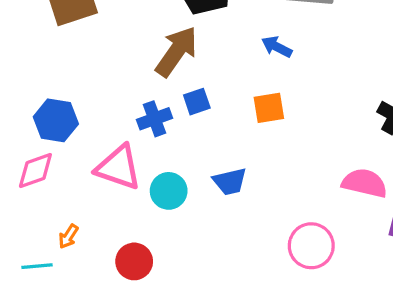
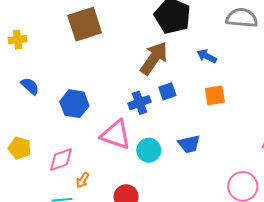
blue arrow: (277, 47) -> (207, 56), moved
pink diamond: (35, 171) -> (61, 159), moved

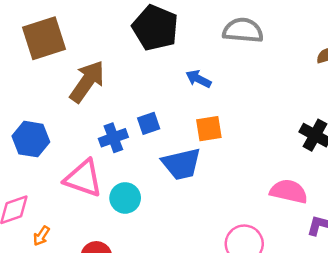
brown arrow: (154, 58) -> (87, 81), moved
blue trapezoid: (189, 144) -> (181, 164), moved, size x1.4

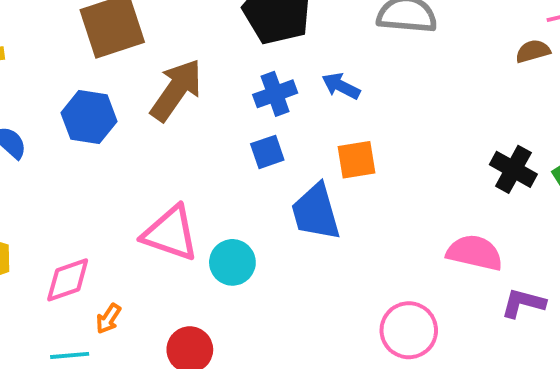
blue cross: (113, 138) -> (275, 94), moved
blue hexagon: (31, 139) -> (89, 117), moved
blue trapezoid: (181, 164) -> (316, 212), turned 87

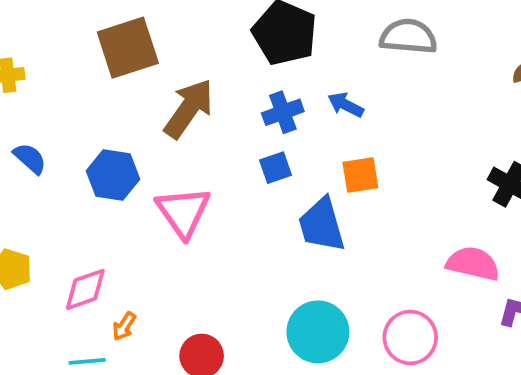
blue hexagon: (89, 117) -> (113, 175), moved
pink triangle: (170, 233) -> (183, 212), moved, turned 36
cyan circle: (232, 262) -> (318, 332), moved, size x1.4

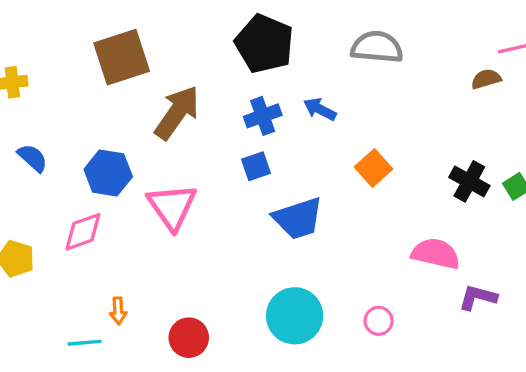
orange square: (360, 175) -> (374, 168), moved, turned -33
blue trapezoid: (322, 225) -> (298, 218), turned -92
pink diamond: (85, 289) -> (83, 232), moved
orange arrow: (124, 326) -> (118, 311), turned -36
pink circle: (410, 337) -> (379, 321), size x0.6

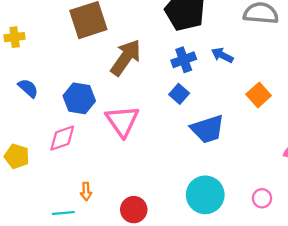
blue square: (256, 166) -> (179, 94), turned -30

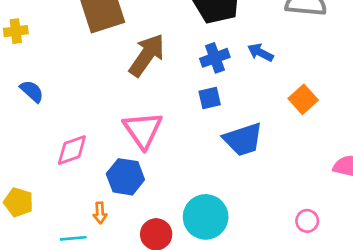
blue square: (179, 94) -> (210, 98), turned 36
blue hexagon: (79, 98) -> (125, 177), moved
yellow pentagon: (17, 156) -> (18, 202), moved
cyan circle: (205, 195) -> (206, 217), moved

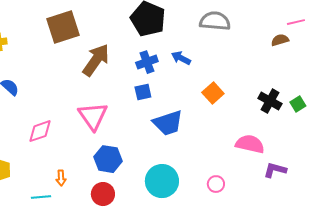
blue hexagon: (125, 177) -> (108, 159), moved
cyan circle: (206, 217) -> (162, 181), moved

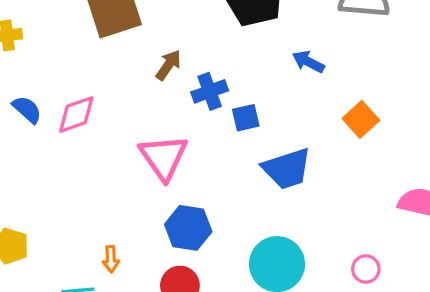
brown arrow: (96, 60) -> (168, 65), size x0.6
blue cross: (147, 62) -> (210, 91), moved
pink diamond: (40, 131) -> (76, 114), moved

